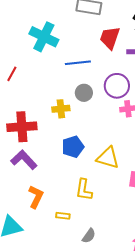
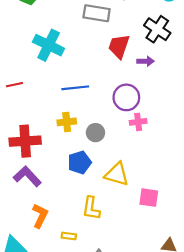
blue line: (78, 63) -> (75, 88), moved
red line: (12, 74) -> (14, 85), turned 49
gray circle: (84, 93) -> (95, 133), moved

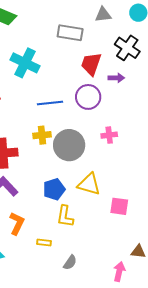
purple circle: (126, 97) -> (88, 97), moved
gray circle: (95, 133) -> (69, 145), size x1.8
blue pentagon: (79, 162) -> (54, 189), moved

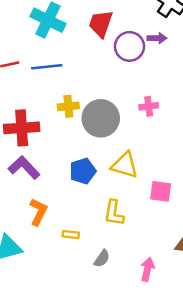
red trapezoid: (91, 64) -> (101, 24), moved
purple circle: (88, 97) -> (129, 46), moved
blue line: (50, 103) -> (47, 67), moved
yellow L-shape: (65, 216) -> (114, 213), moved
pink arrow: (119, 272) -> (147, 269), moved

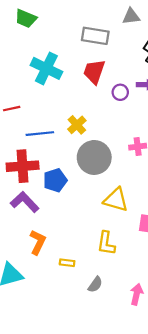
purple circle: (129, 46) -> (120, 92), size x0.6
blue line: (47, 67) -> (40, 134), moved
yellow cross: (68, 106) -> (77, 125), moved, turned -36
blue pentagon: (83, 171) -> (55, 180), moved

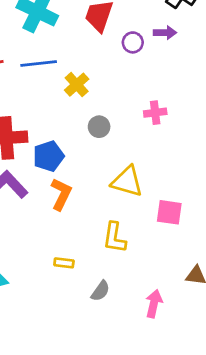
blue line: (40, 134) -> (39, 64), moved
gray circle: (94, 157) -> (99, 127), size x0.5
orange L-shape: (38, 242) -> (61, 194), moved

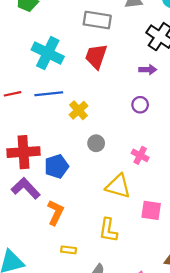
purple circle: (133, 42) -> (140, 105), moved
pink cross: (155, 113) -> (140, 155), moved, turned 35
orange L-shape: (61, 194) -> (55, 213), moved

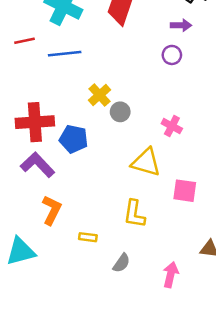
red line: (13, 94) -> (25, 41), moved
purple circle: (140, 105) -> (172, 55), moved
yellow cross: (79, 110) -> (99, 95), moved
blue pentagon: (57, 166) -> (74, 139), turned 30
orange L-shape: (55, 213) -> (52, 210), moved

